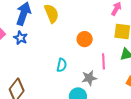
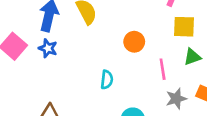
gray star: (89, 78) -> (176, 99), moved

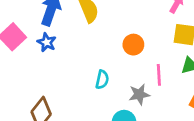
gray star: (176, 99) -> (139, 94), moved

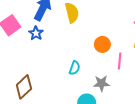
pink line: (159, 75) -> (120, 61), moved

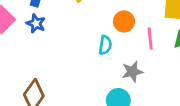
cyan semicircle: (75, 68) -> (105, 45), moved

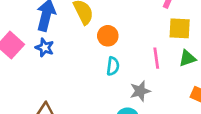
orange circle: (124, 21) -> (108, 36), moved

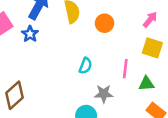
orange circle: (108, 36) -> (105, 23), moved
green triangle: (187, 58) -> (146, 84), moved

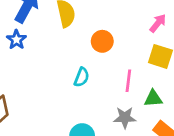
orange circle: (105, 23) -> (102, 41), moved
gray star: (104, 94) -> (125, 118), moved

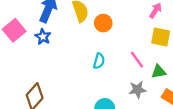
orange circle: (102, 41) -> (103, 23), moved
pink line: (128, 81) -> (137, 60), turned -36

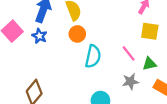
orange circle: (103, 23) -> (77, 34), moved
cyan semicircle: (99, 61) -> (93, 56), size x1.5

